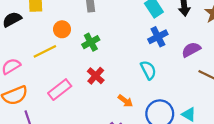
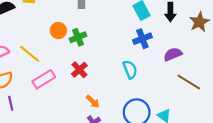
orange circle: (62, 29) -> (58, 31), moved
yellow line: (45, 51) -> (30, 54), moved, turned 60
orange arrow: (125, 101) -> (93, 101), moved

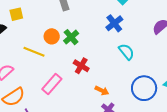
blue cross: (142, 39) -> (114, 23), moved
yellow line: (30, 54) -> (34, 52), moved

